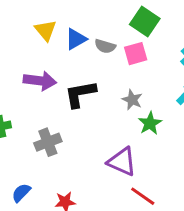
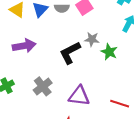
black L-shape: (80, 94) -> (70, 53), moved
purple triangle: (122, 162) -> (79, 96), moved

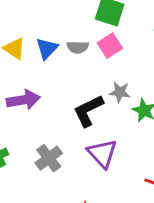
purple triangle: (79, 96) -> (102, 153), moved, turned 40

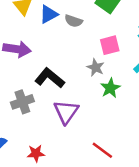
pink square: (110, 46) -> (110, 45), moved
black L-shape: (88, 111) -> (50, 78), moved, turned 48

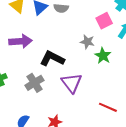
pink square: (110, 45) -> (104, 21), moved

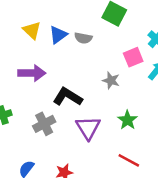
green star: (103, 56) -> (127, 120), moved

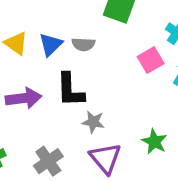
gray star: (111, 80) -> (93, 122), moved
black L-shape: (68, 97) -> (70, 90), moved, turned -116

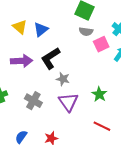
gray semicircle: (83, 44) -> (86, 32), moved
black L-shape: (70, 90) -> (50, 58), turned 55
gray cross: (48, 161) -> (33, 101), turned -30

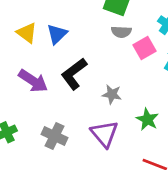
purple arrow: (22, 61) -> (33, 81), turned 40
gray star: (63, 79) -> (112, 94), moved

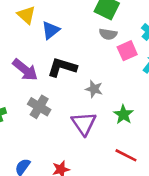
yellow triangle: (27, 33) -> (26, 15), moved
black L-shape: (74, 74) -> (62, 67), turned 48
gray cross: (54, 136) -> (39, 107), moved

